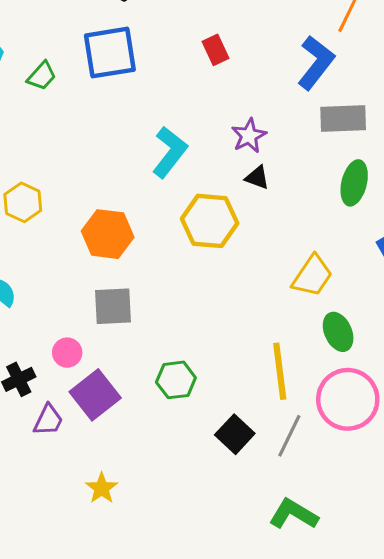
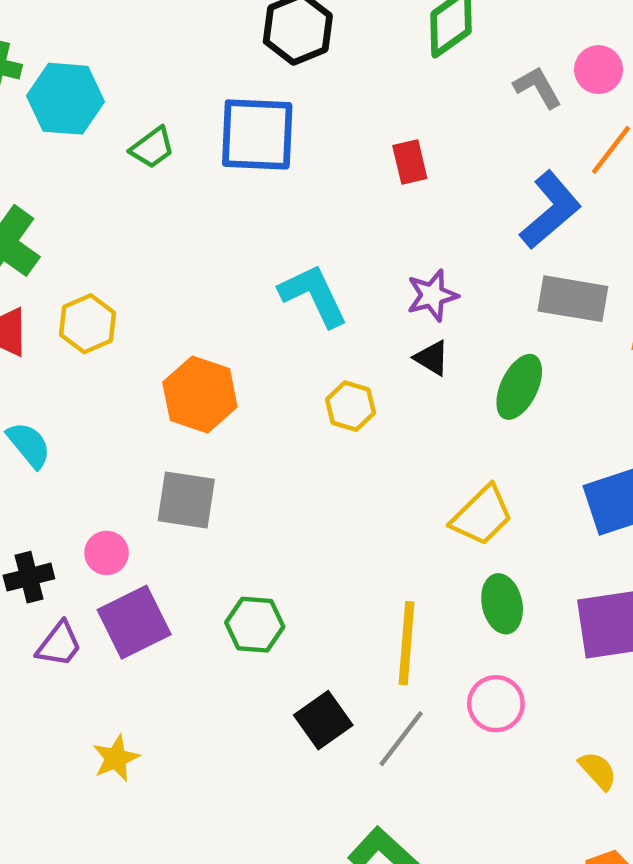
cyan L-shape: (170, 152) -> (314, 295), turned -75
green ellipse: (354, 183) -> (519, 387), moved
yellow hexagon: (210, 221) -> (351, 406), size x0.6
pink circle: (348, 399) -> (496, 704), size x0.6

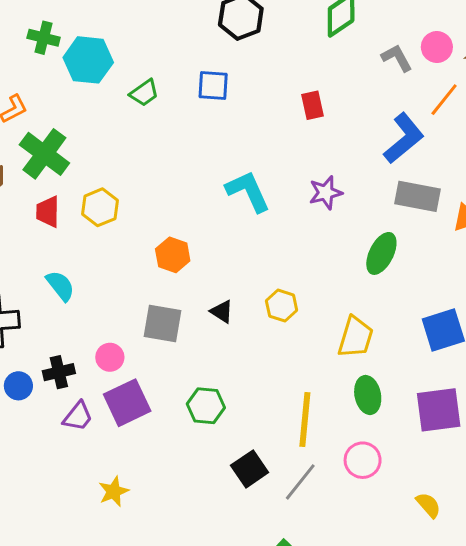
blue square: (257, 134) -> (213, 85), size x0.6
black triangle: (432, 358) -> (222, 312), moved
orange hexagon: (200, 395) -> (173, 255), size x0.7
yellow hexagon: (351, 406) -> (282, 306), moved
yellow trapezoid: (482, 516) -> (355, 337), turned -30

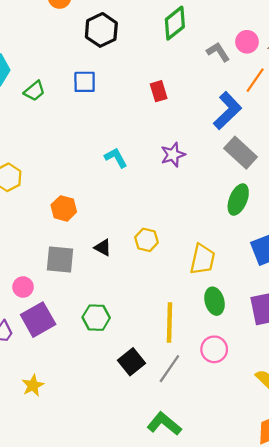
cyan L-shape: (248, 191) -> (116, 158), size x0.7
gray rectangle: (417, 196) -> (241, 153), turned 36
green ellipse: (381, 253) -> (238, 200), moved

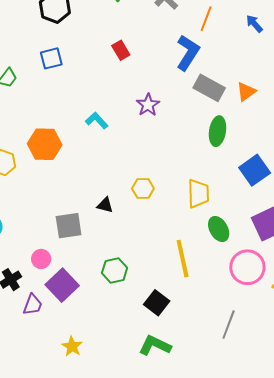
orange hexagon: (64, 208) -> (45, 144), moved, size x1.4
pink circle: (214, 349) -> (247, 267), moved, size x1.4
gray line: (169, 369) -> (229, 325), moved
green L-shape: (164, 424) -> (155, 345), moved

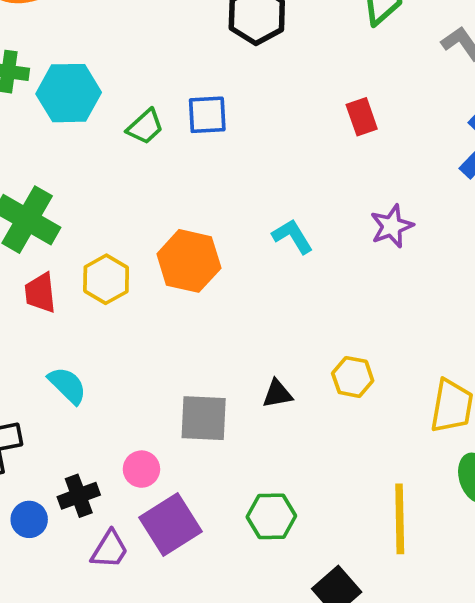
blue square: (51, 58) -> (207, 115), moved
black triangle: (105, 205) -> (277, 394), turned -36

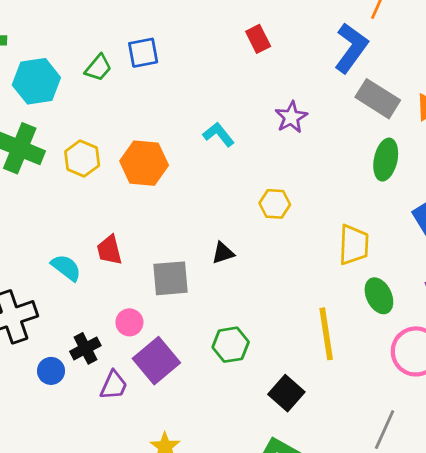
cyan hexagon: (69, 93) -> (36, 81), moved
yellow hexagon: (106, 279) -> (82, 158), moved
red trapezoid: (40, 293) -> (109, 250), moved
yellow hexagon: (353, 377) -> (275, 204), moved

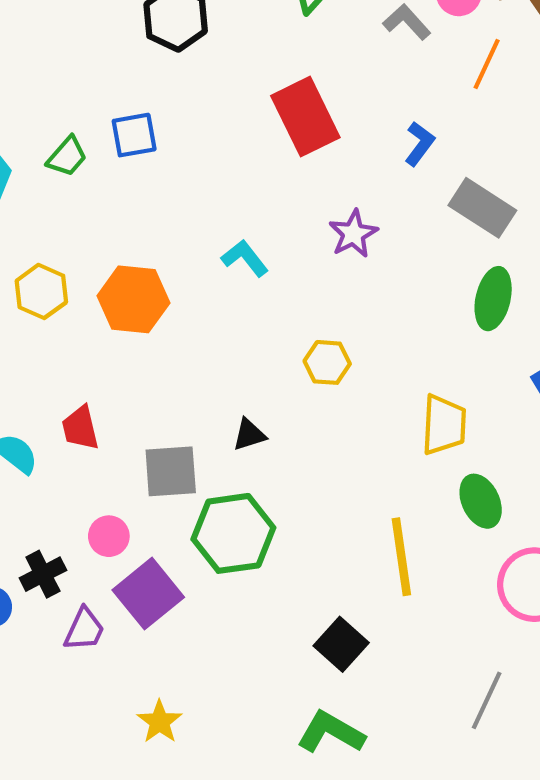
red rectangle: (258, 39) -> (305, 117), size x1.8
blue L-shape: (351, 48) -> (420, 144), moved, size x0.6
green hexagon: (231, 345) -> (233, 533), moved, size x1.5

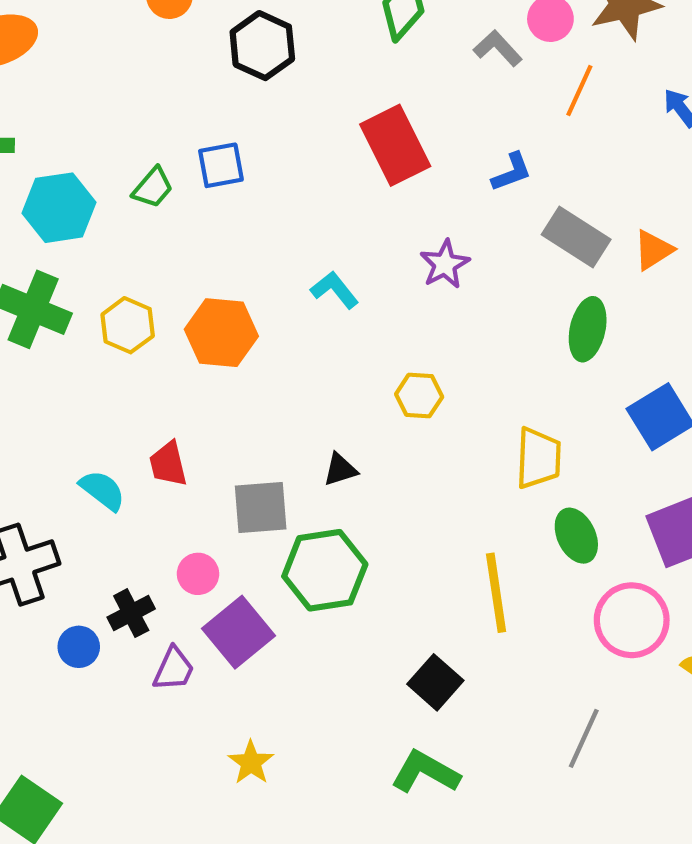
blue L-shape: (420, 144) -> (512, 172), turned 33

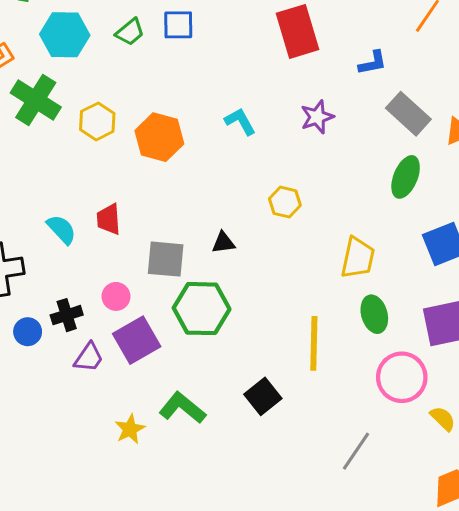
green L-shape: (425, 772) -> (182, 408), moved

